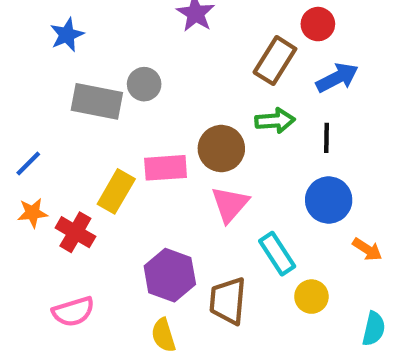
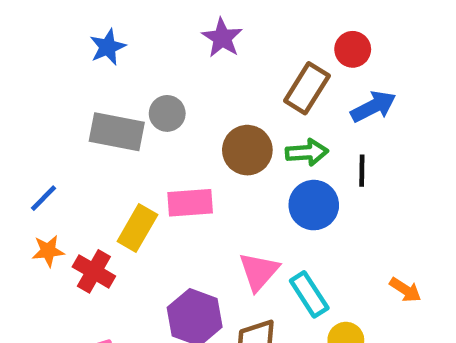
blue star: (67, 35) -> (108, 47), moved
brown circle: (221, 149) -> (247, 150), moved
blue circle: (329, 200) -> (314, 205), moved
pink triangle: (230, 204) -> (259, 271), moved

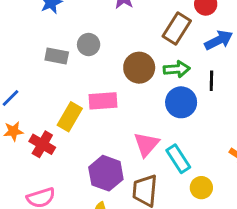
gray rectangle: (117, 132) -> (57, 56), size x0.7

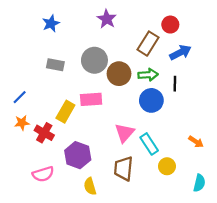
gray circle: (89, 45) -> (94, 60), moved, size x1.5
purple hexagon: (106, 173) -> (78, 155), moved

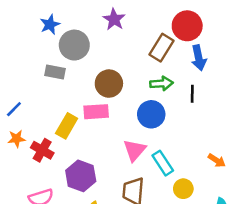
red circle: (170, 25) -> (187, 26), size x1.5
blue arrow: (180, 52) -> (199, 58), turned 105
gray circle: (94, 60) -> (74, 45), moved
brown circle: (119, 74) -> (109, 84), moved
blue circle: (151, 100) -> (151, 114), moved

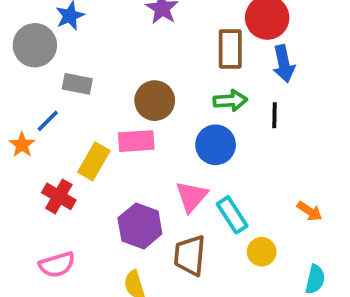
gray circle: (74, 45) -> (35, 45), moved
brown rectangle: (161, 48) -> (230, 49), turned -32
blue line: (14, 109) -> (48, 121), moved
orange star: (17, 139) -> (22, 145), moved, turned -30
purple hexagon: (81, 176) -> (140, 226), moved

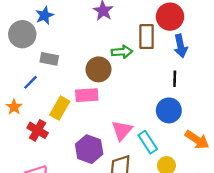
green arrow: (230, 101) -> (122, 52), moved
orange star: (22, 145) -> (14, 107), moved
blue circle: (216, 145) -> (169, 110), moved
orange arrow: (310, 211) -> (197, 140), size x1.5

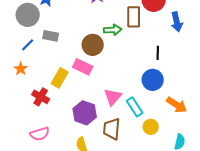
blue arrow: (181, 46) -> (177, 22), moved
blue line: (30, 82) -> (28, 45), moved
pink rectangle: (87, 95) -> (83, 67), turned 30
orange star: (14, 107) -> (21, 69), moved

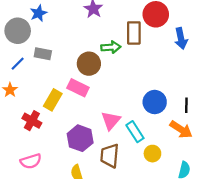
black line: (158, 53) -> (186, 105), moved

